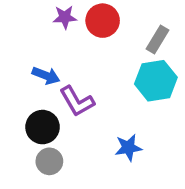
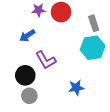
gray rectangle: (158, 39) -> (94, 23), turned -49
blue arrow: (46, 76) -> (27, 36), moved, turned 126

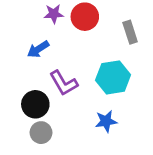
cyan hexagon: (93, 48) -> (113, 77), moved

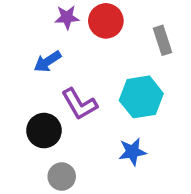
gray circle: (41, 133) -> (62, 177), moved

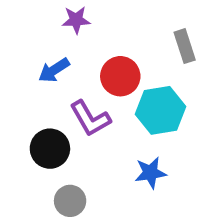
red circle: (106, 21) -> (120, 76), moved

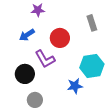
cyan hexagon: (161, 110) -> (92, 66), moved

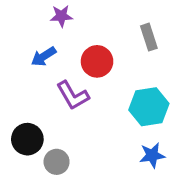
black circle: (25, 74) -> (27, 139), moved
blue star: (75, 86) -> (152, 155), moved

